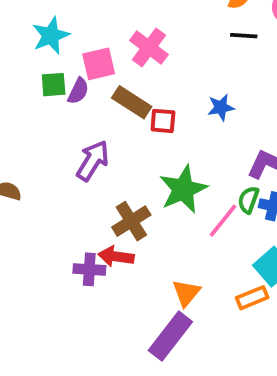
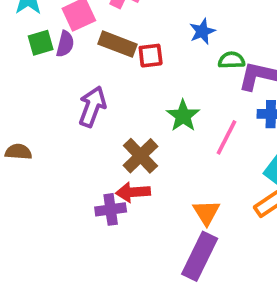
green star: (183, 189) -> (183, 116), size x0.7
green semicircle: (248, 200) -> (231, 60), moved, turned 80

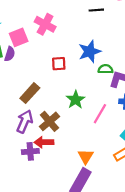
blue star: (202, 31) -> (90, 51), size x1.5
brown rectangle: (117, 44) -> (30, 93), moved, turned -72
purple arrow: (92, 107) -> (25, 121), moved

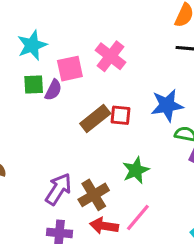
brown rectangle: (30, 93) -> (95, 118), moved
pink line: (100, 114) -> (138, 217), moved
red arrow: (44, 142) -> (104, 226), moved

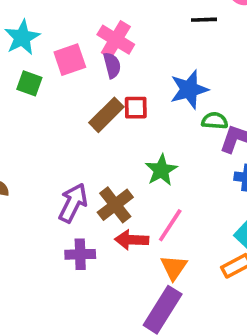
green square: (34, 84) -> (29, 83), turned 30
purple semicircle: (53, 90) -> (112, 65), moved, turned -35

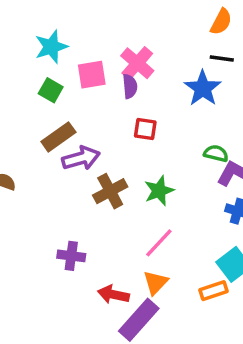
blue star: (189, 89) -> (203, 88), moved, turned -30
brown rectangle: (106, 115) -> (58, 137), moved
purple arrow: (73, 203) -> (81, 158), moved, turned 39
brown cross: (115, 205) -> (110, 191), moved
red arrow: (132, 240) -> (113, 294), moved

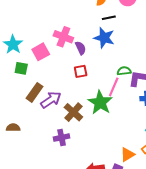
purple semicircle: (130, 86) -> (81, 48), moved
green star: (159, 191) -> (100, 102), size x1.4
pink line: (159, 243) -> (114, 87), moved
purple cross: (71, 256) -> (62, 138), moved
orange triangle: (156, 282) -> (127, 155), moved, turned 35

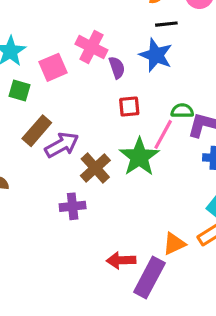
red square: (81, 71) -> (129, 107), moved

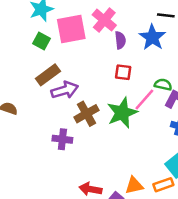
pink square: (53, 67) -> (71, 29), size x1.4

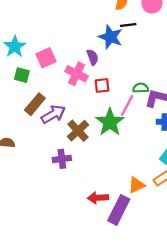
pink cross: (104, 20) -> (77, 74), moved
pink square: (71, 29) -> (46, 58), size x0.7
blue star: (152, 37) -> (111, 37), moved

